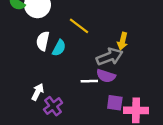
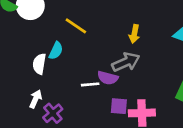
white semicircle: (43, 41) -> (39, 64), moved
yellow arrow: (123, 41) -> (134, 34), moved
gray arrow: (110, 57) -> (126, 62), moved

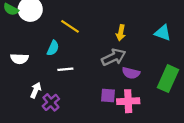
white semicircle: (39, 64) -> (19, 59), moved, turned -96
purple semicircle: (108, 78) -> (131, 73), moved
white line: (90, 84) -> (65, 69), moved

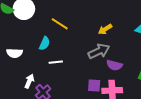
yellow arrow: (121, 33) -> (105, 29), turned 48

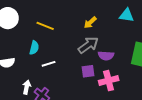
purple square: (94, 86) -> (88, 71), moved

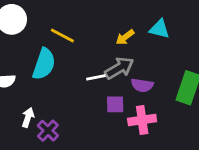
cyan triangle: (127, 15) -> (159, 29), moved
cyan semicircle: (34, 48) -> (44, 64), size x1.6
white line: (49, 64) -> (96, 77), moved

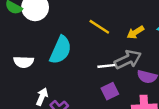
yellow line: (62, 35) -> (99, 27), moved
purple square: (115, 104) -> (110, 91), moved, turned -30

